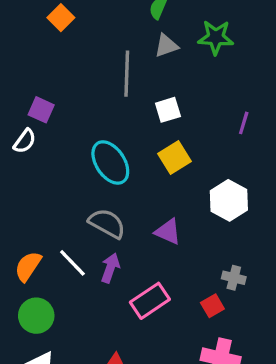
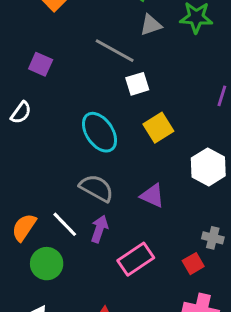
gray line: (127, 74) -> (115, 51), turned -63
purple square: (41, 110) -> (41, 64), moved
white square: (168, 110) -> (137, 84), moved
green circle: (36, 316) -> (47, 264), moved

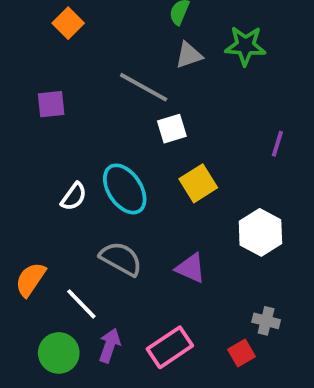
purple square: (41, 64) -> (51, 104), turned -30
white semicircle: (21, 113) -> (74, 197), moved
orange semicircle: (24, 227) -> (30, 279), moved
purple arrow: (99, 229) -> (110, 345), moved

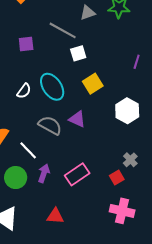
purple square: (51, 104) -> (26, 44), moved
purple triangle: (191, 268) -> (77, 119), moved
gray cross: (266, 321) -> (130, 160), turned 32

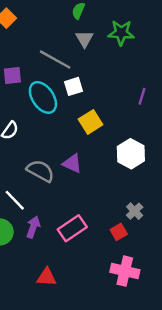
gray triangle: (88, 13) -> (84, 39), turned -42
cyan ellipse: (52, 87) -> (43, 97), moved

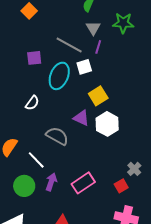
purple line: (142, 96) -> (98, 47), moved
cyan ellipse: (43, 97) -> (59, 76), turned 56
white hexagon: (131, 154) -> (107, 124), moved
purple triangle: (72, 163) -> (81, 118), moved

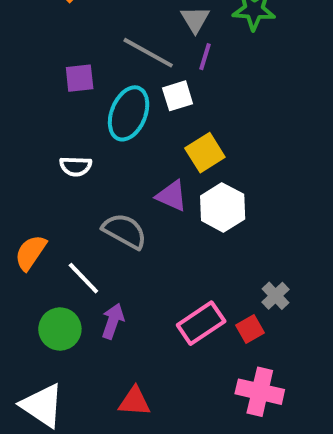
white semicircle: (32, 103) -> (76, 166), turned 56
pink rectangle: (83, 183) -> (201, 323), moved

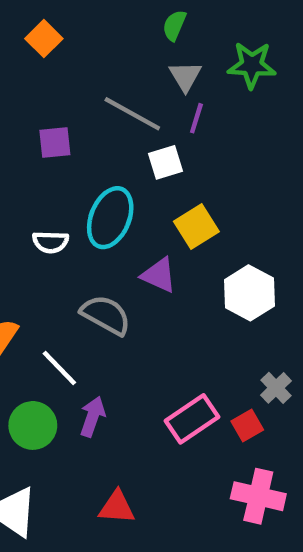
cyan ellipse: (129, 113) -> (110, 218), moved
white hexagon: (223, 207) -> (249, 293), moved

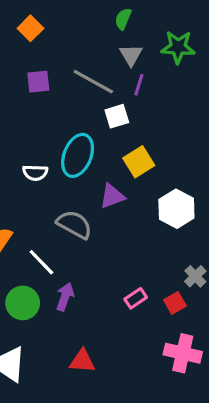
purple square: (55, 142) -> (38, 82), moved
purple triangle: (159, 275) -> (112, 196), turned -44
pink rectangle: (192, 419) -> (136, 298), size x0.6

